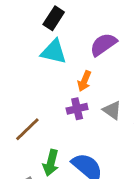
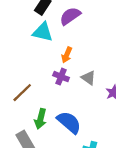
purple semicircle: (103, 44) -> (70, 16), moved
purple cross: (77, 109) -> (61, 77), turned 35

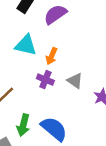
cyan triangle: (43, 32) -> (26, 45), moved

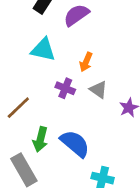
orange arrow: (52, 56) -> (86, 62), moved

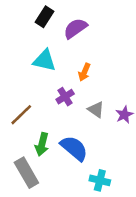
purple cross: (65, 88) -> (65, 97), turned 36
gray triangle: (98, 90) -> (96, 110), moved

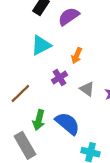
cyan triangle: (44, 61) -> (41, 45), turned -40

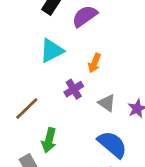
blue semicircle: (67, 123) -> (112, 144), moved

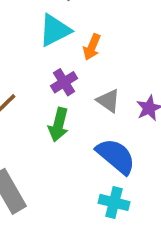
cyan triangle: (52, 51) -> (55, 30), moved
green arrow: (49, 140) -> (58, 125), moved

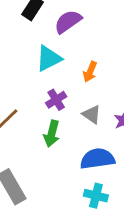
orange arrow: (92, 47) -> (90, 72), moved
blue semicircle: (116, 156) -> (97, 159), turned -48

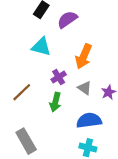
cyan triangle: (49, 58) -> (41, 47), moved, turned 42
orange arrow: (90, 72) -> (84, 56), size x1.6

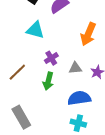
orange arrow: (84, 56) -> (88, 34), moved
gray triangle: (85, 88) -> (75, 68), turned -40

